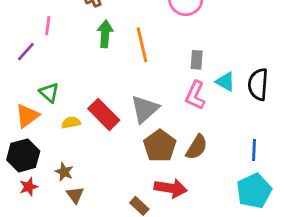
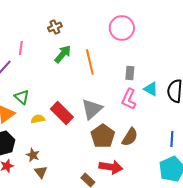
green arrow: (105, 34) -> (63, 54), turned 36

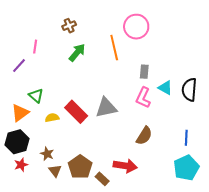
orange line: (90, 62) -> (114, 48), moved
gray triangle: (92, 109) -> (106, 108), turned 30
brown pentagon: (103, 136) -> (80, 167), moved

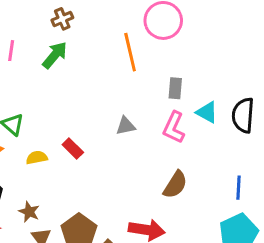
green arrow: (77, 53) -> (55, 55), moved
gray triangle: (106, 108) -> (126, 126), moved, size x0.6
red rectangle: (76, 112) -> (73, 148), size x0.6

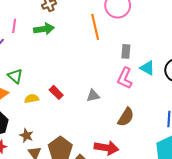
green arrow: (55, 55) -> (44, 29), turned 42
gray triangle: (126, 126) -> (93, 96), moved

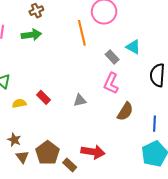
gray rectangle: (126, 51) -> (112, 57), turned -48
cyan triangle: (147, 68) -> (133, 47), moved
brown semicircle: (126, 117) -> (125, 111), moved

